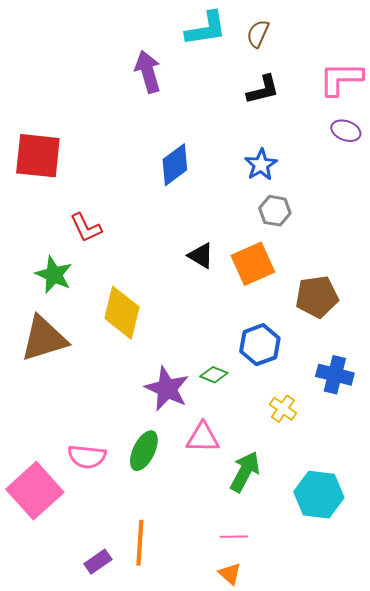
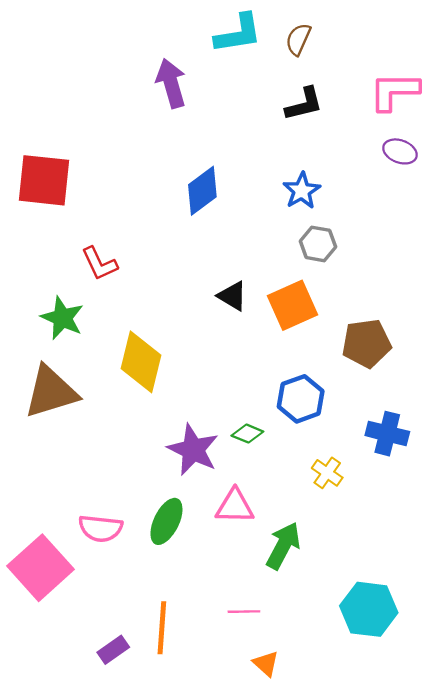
cyan hexagon: (319, 495) -> (369, 609), moved
pink line: (234, 537) -> (244, 612), moved

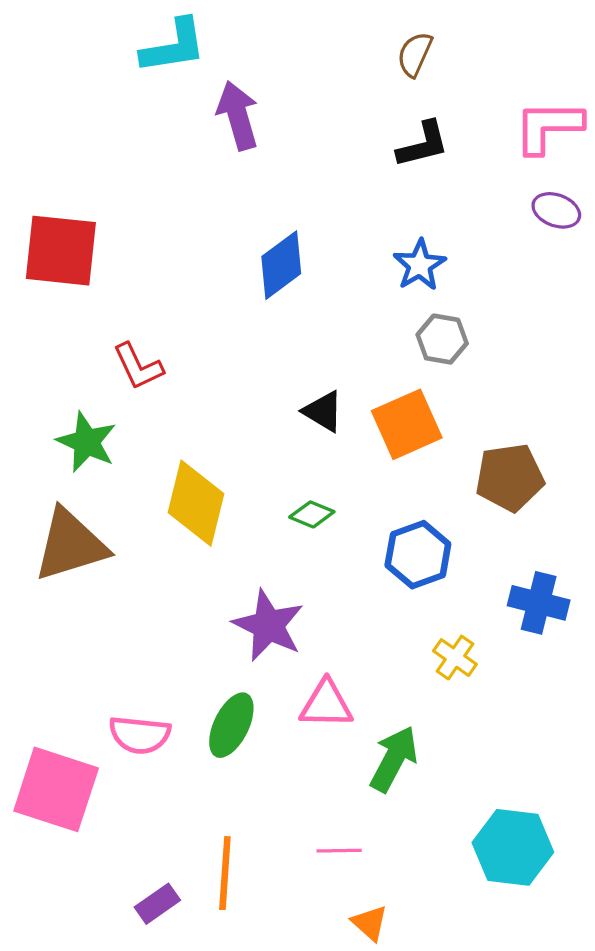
cyan L-shape: (238, 34) -> (173, 46), moved
green diamond: (247, 434) -> (312, 514), moved
pink square: (40, 568) -> (56, 789), turned -30

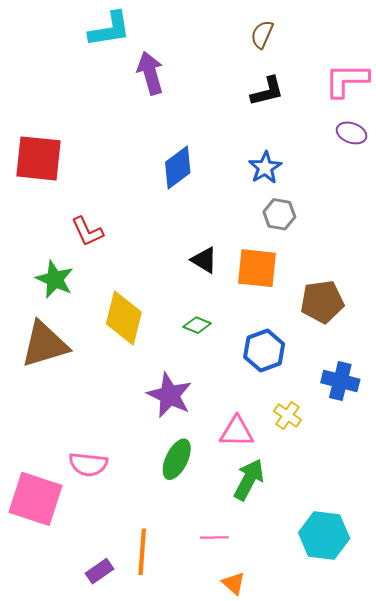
orange square: (407, 424) -> (257, 268), turned 30
pink triangle: (326, 704) -> (237, 432), moved
green ellipse: (231, 725) -> (177, 459), moved

